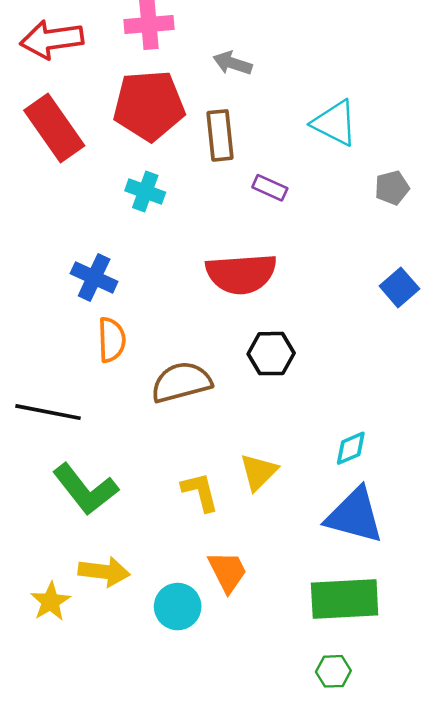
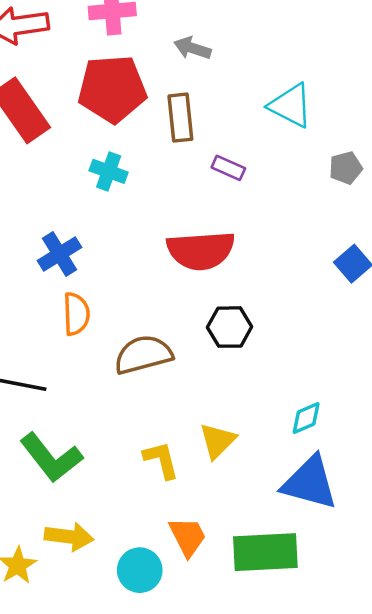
blue cross: (94, 277) -> (59, 254), turned 33
green rectangle: (345, 599) -> (265, 552), moved

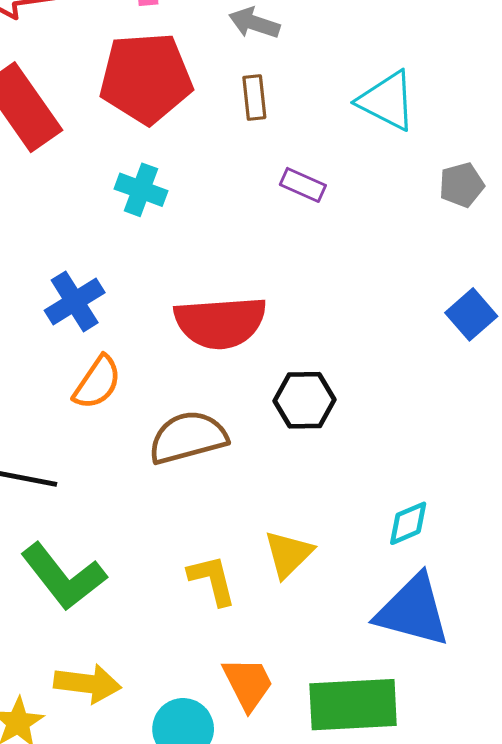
brown rectangle: (180, 118) -> (254, 97), moved, size x0.7
red semicircle: (201, 250) -> (220, 323), moved
orange semicircle: (76, 314) -> (97, 382), turned 36

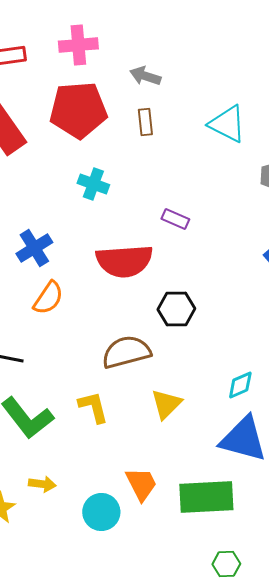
purple rectangle: (303, 185) -> (175, 219), moved
cyan cross: (141, 190) -> (93, 184), moved
brown semicircle: (188, 437) -> (126, 352), moved
yellow L-shape: (212, 580) -> (93, 407), moved
yellow arrow: (88, 684) -> (42, 484), size x0.7

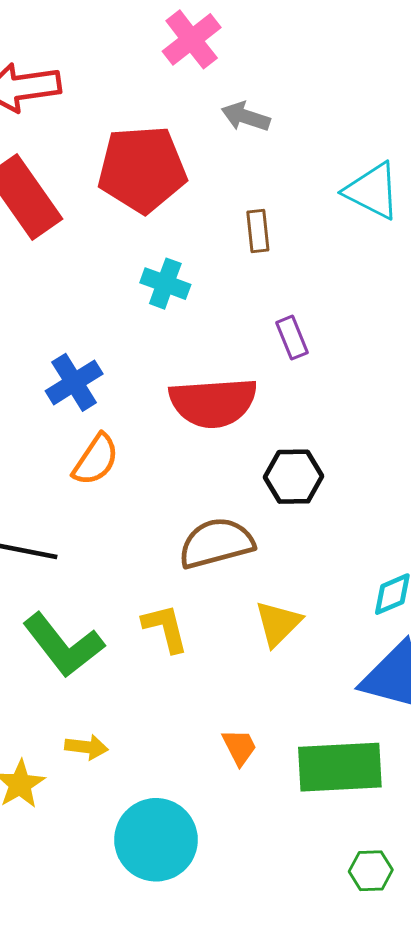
pink cross: (78, 45) -> (192, 39), moved, turned -33
brown rectangle: (145, 122) -> (258, 231), moved
purple rectangle: (175, 219) -> (292, 338), turned 44
orange trapezoid: (141, 484) -> (239, 747), size x0.7
cyan circle: (101, 512) -> (156, 840), moved, size x1.4

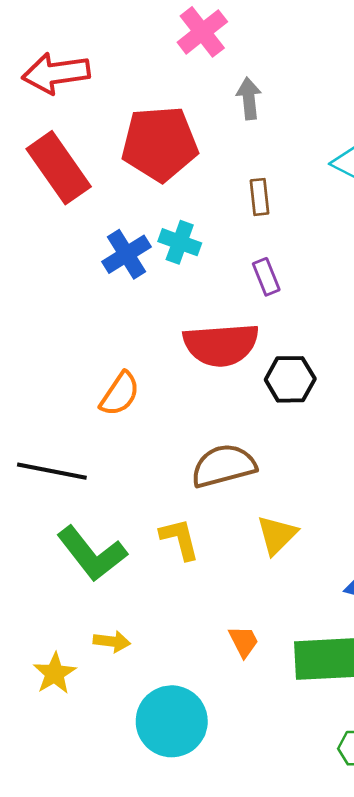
gray arrow: (246, 117) -> (249, 98), turned 66
purple rectangle: (292, 338) -> (266, 277), moved
blue cross: (74, 382) -> (126, 254), moved
black hexagon: (294, 477) -> (290, 379), moved

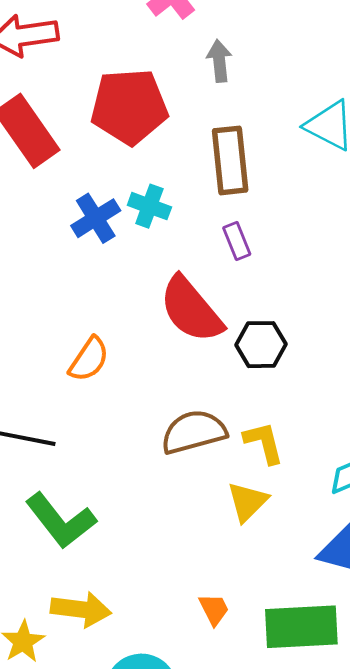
brown rectangle: (260, 197) -> (230, 160), size x1.8
red semicircle: (221, 345) -> (191, 310), turned 54
yellow L-shape: (180, 539) -> (264, 443), moved
yellow arrow: (112, 641) -> (81, 609), size x1.6

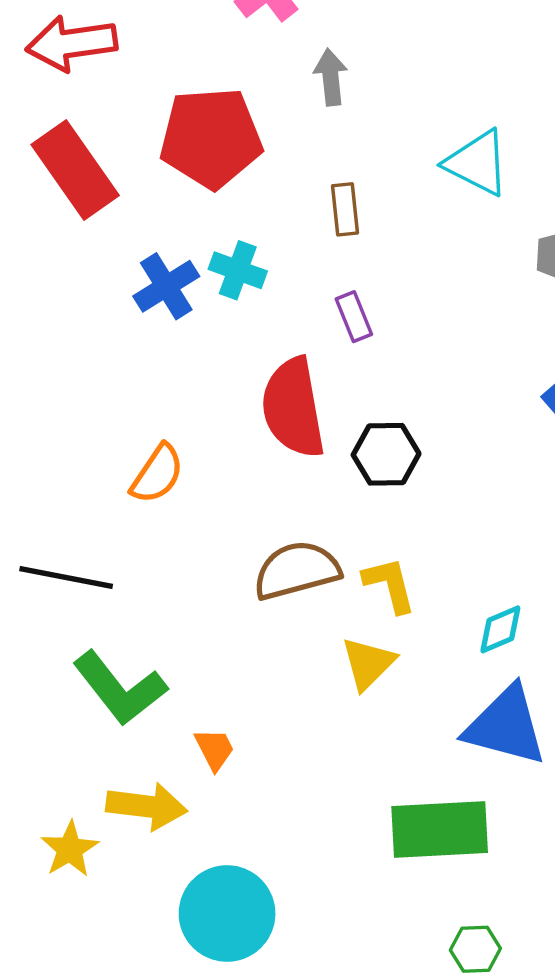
brown rectangle: (230, 160) -> (345, 209), size x0.6
red semicircle: (191, 310) -> (293, 408), turned 30
orange trapezoid: (214, 609) -> (215, 749), moved

